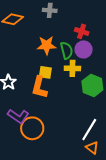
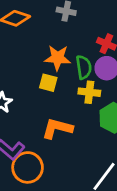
yellow square: (45, 72) -> (48, 83), moved
orange L-shape: (39, 87) -> (57, 128), moved, turned 85

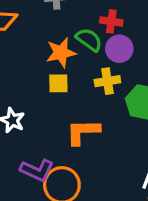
green semicircle: (84, 67) -> (89, 40), moved, turned -30

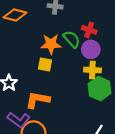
yellow cross: (107, 81) -> (92, 70), moved
orange L-shape: (83, 132) -> (38, 100), moved

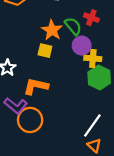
orange star: (51, 44) -> (52, 30), turned 30
purple circle: (91, 49) -> (82, 45), moved

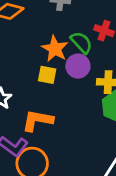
purple circle: (82, 45) -> (78, 66), moved

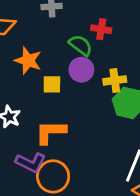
orange star: (55, 49) -> (28, 61), moved

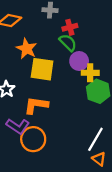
red cross: (101, 29) -> (70, 27), moved, turned -32
purple circle: (81, 70) -> (79, 61), moved
yellow square: (52, 84) -> (42, 69), size x1.6

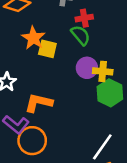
purple circle: (79, 61) -> (87, 68), moved
yellow square: (42, 69) -> (47, 49), moved, size x0.7

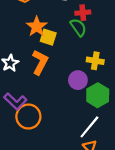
purple circle: (87, 68) -> (78, 80), moved
green hexagon: (110, 93) -> (98, 95), moved
orange L-shape: (39, 103) -> (40, 62), moved, turned 100

